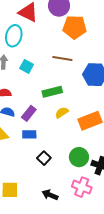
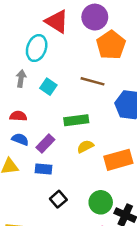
orange pentagon: (75, 27) -> (111, 45), turned 30

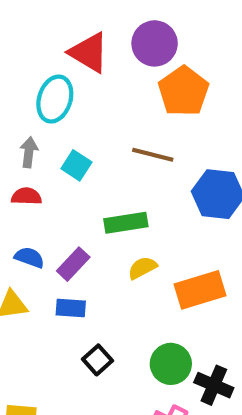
red semicircle: (18, 116) -> (26, 196), moved

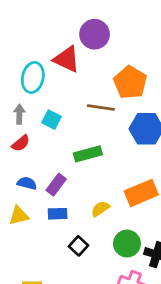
red triangle: (89, 53) -> (67, 59), moved
orange pentagon: (183, 91) -> (130, 82), moved
red semicircle: (26, 196) -> (21, 143), turned 144
yellow semicircle: (142, 268) -> (100, 209), moved

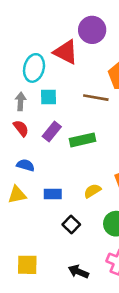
cyan square: (52, 120) -> (49, 97), moved, turned -30
red semicircle: (21, 143) -> (21, 128), turned -90
purple rectangle: (56, 185) -> (52, 132), moved

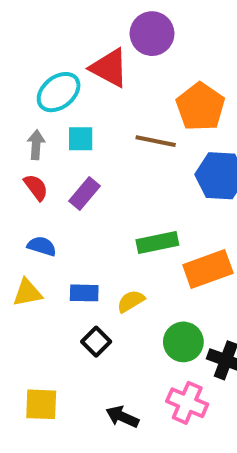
cyan ellipse: (34, 68) -> (59, 92), turned 36
green rectangle: (83, 140) -> (157, 242), moved
yellow semicircle: (92, 191) -> (131, 301), moved
black square: (71, 224) -> (96, 342), moved

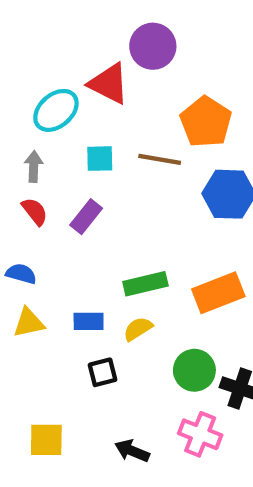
cyan square: (81, 139) -> (100, 159), moved
green rectangle: (157, 242) -> (145, 284), moved
blue semicircle: (42, 246) -> (21, 274), moved
black square: (96, 342) -> (103, 372), turned 32

